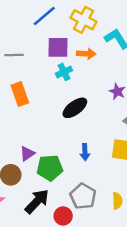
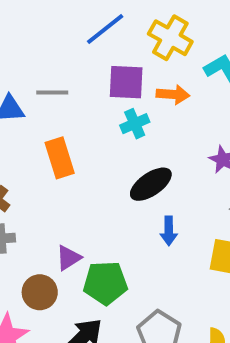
blue arrow: (85, 152) -> (169, 231), moved

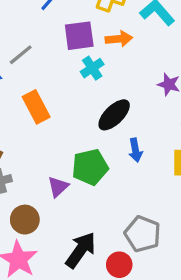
gray line: (52, 92) -> (21, 55), turned -30
green pentagon: (105, 283) -> (90, 167), moved
brown circle: (40, 292) -> (25, 220), moved

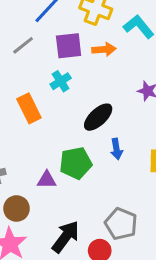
gray line: (21, 55) -> (23, 45), moved
cyan cross: (92, 68) -> (61, 81), moved
purple triangle: (58, 187) -> (47, 180), turned 42

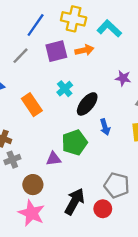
cyan cross: (61, 81) -> (65, 89), moved

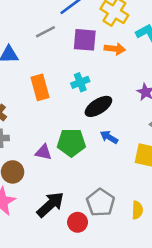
blue arrow: (105, 127) -> (109, 137), turned 119

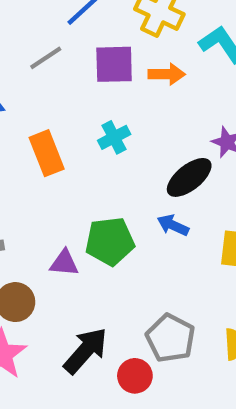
black ellipse: (98, 106) -> (189, 177), moved

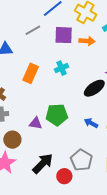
orange rectangle: (47, 153) -> (31, 73), turned 42
blue arrow: (173, 225) -> (91, 123), moved

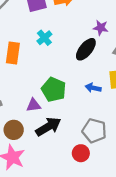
green pentagon: (57, 115) -> (54, 90), turned -30
black arrow: (43, 163) -> (48, 127), moved, turned 30

